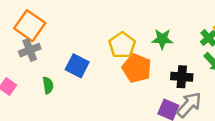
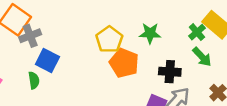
gray cross: (30, 50) -> (30, 36), moved
blue square: (77, 66) -> (47, 61), moved

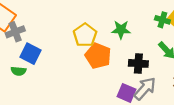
green cross: (197, 32) -> (162, 20), moved, turned -32
green semicircle: (34, 80) -> (18, 71), turned 104

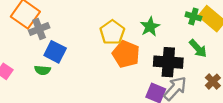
green star: (121, 30) -> (150, 27), turned -30
black cross: (138, 63) -> (168, 62), size x1.4

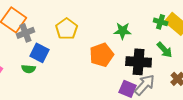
green star: (150, 27) -> (123, 31), turned 30
yellow pentagon: (112, 32) -> (67, 29), moved
orange pentagon: (126, 54) -> (102, 55), turned 30

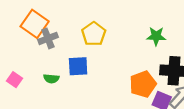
blue square: (40, 53) -> (78, 66), moved, turned -30
orange pentagon: (102, 55) -> (143, 84), moved

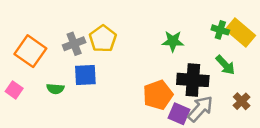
orange square: (35, 24) -> (30, 51), moved
gray cross: (48, 38) -> (74, 44), moved

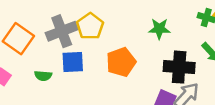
gray cross: (74, 44) -> (62, 31), size x1.4
orange pentagon: (158, 95) -> (121, 62), moved

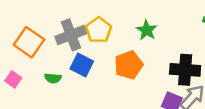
green star: (159, 29) -> (147, 30), moved, turned 30
blue square: (73, 62) -> (82, 65), turned 30

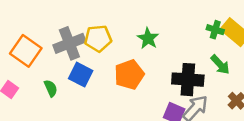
yellow pentagon: (99, 30) -> (98, 38), turned 30
green semicircle: (53, 78) -> (51, 88), turned -119

